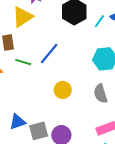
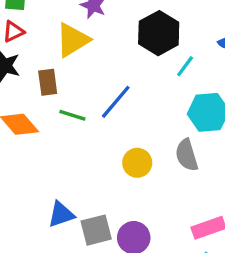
cyan line: (99, 21) -> (185, 66), moved
gray semicircle: (101, 94) -> (187, 155), moved

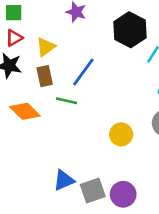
yellow triangle: (73, 40) -> (46, 47), moved, size x0.7
blue line: (116, 102) -> (83, 72), moved

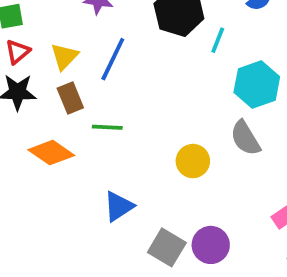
blue line: (83, 72) -> (113, 59), moved
blue triangle: (64, 180) -> (119, 206), moved
gray square: (93, 191) -> (167, 247), turned -30

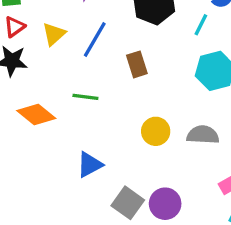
cyan line: (218, 40) -> (201, 25), moved
brown rectangle: (70, 98) -> (137, 64), moved
gray semicircle: (245, 138) -> (203, 135), moved, turned 120

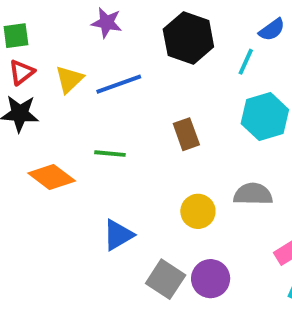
blue line: (95, 39) -> (119, 84), turned 42
brown rectangle: (137, 64) -> (186, 134), moved
yellow circle: (156, 131) -> (198, 211), moved

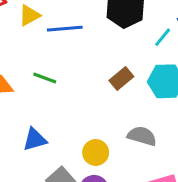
brown rectangle: (186, 134) -> (121, 79), moved, turned 55
yellow circle: (198, 211) -> (96, 152), moved

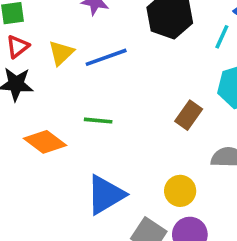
brown rectangle: (121, 79) -> (189, 115), moved
blue triangle: (35, 139) -> (106, 195), size x1.4

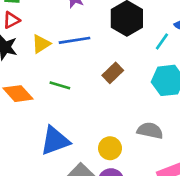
yellow triangle: (61, 53) -> (41, 44), moved
brown rectangle: (189, 115) -> (113, 73), moved

